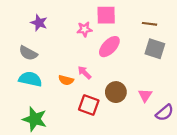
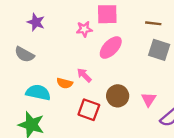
cyan semicircle: (30, 79) -> (38, 92), moved

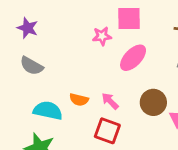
purple star: (36, 22) -> (28, 28), moved
pink arrow: (84, 75) -> (110, 101), moved
brown circle: (118, 96) -> (153, 102), moved

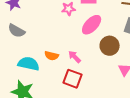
brown circle: (153, 102) -> (110, 46), moved

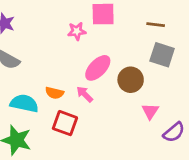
pink ellipse: (92, 25) -> (98, 68), moved
red square: (73, 79) -> (65, 123), moved

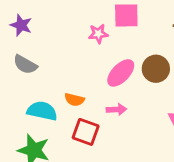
brown circle: (131, 80) -> (156, 69), moved
pink arrow: (85, 94) -> (117, 109), moved, turned 132

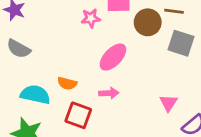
brown circle: (156, 69) -> (148, 22), moved

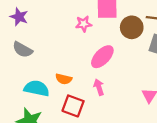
pink arrow: (109, 93) -> (99, 87), turned -105

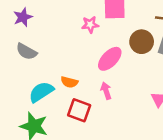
purple star: (19, 17) -> (23, 17), turned 30
brown circle: (132, 27) -> (142, 42), moved
cyan semicircle: (37, 88) -> (41, 92), turned -45

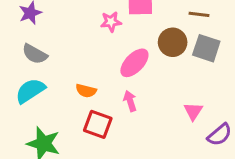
cyan semicircle: (41, 92) -> (30, 91), moved

